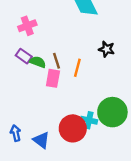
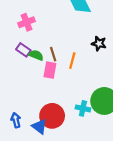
red circle: (73, 128) -> (52, 116), moved

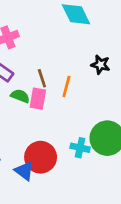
green semicircle: (36, 55) -> (20, 96), moved

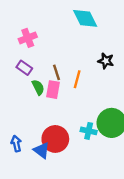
green semicircle: (20, 96) -> (38, 87), turned 42

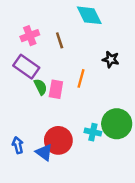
purple rectangle: (24, 68) -> (26, 67), size x1.5
brown line: (56, 72) -> (60, 40), moved

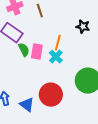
cyan cross: (93, 132) -> (56, 57), moved, turned 32
red circle: (58, 140) -> (51, 95), moved

